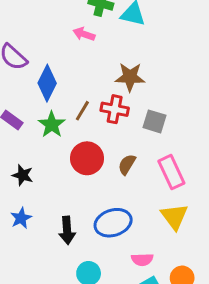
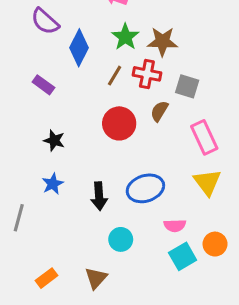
green star: (52, 125) -> (125, 37), moved
brown semicircle: (127, 164) -> (159, 111), moved

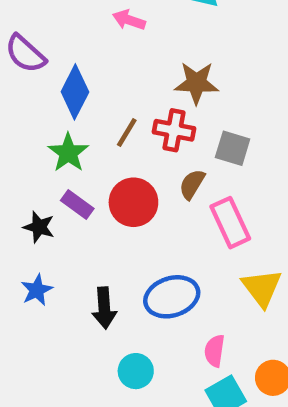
green star: (125, 37) -> (68, 153), moved
purple rectangle: (43, 85) -> (77, 205), moved
pink rectangle: (204, 137) -> (230, 223), moved
pink semicircle: (175, 225) -> (215, 351), turned 100

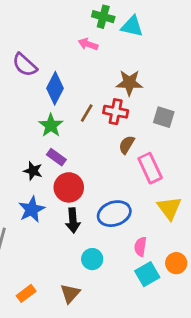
gray square: (233, 148) -> (164, 117), moved
red circle: (133, 202) -> (69, 187), moved
blue star: (37, 290) -> (32, 209), size x1.4

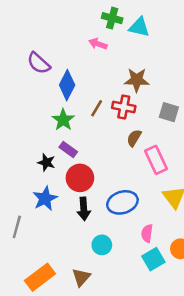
orange rectangle: (26, 293) -> (40, 277), size x1.6

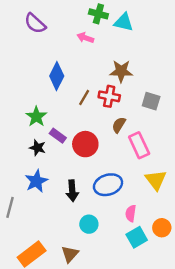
purple semicircle: (39, 63) -> (35, 23), moved
green star: (63, 120) -> (36, 117), moved
red circle: (80, 178) -> (85, 144), moved

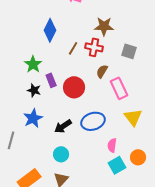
purple rectangle: (58, 136) -> (51, 80), turned 32
black arrow: (72, 191) -> (63, 126), turned 60
cyan circle: (89, 224) -> (61, 154), moved

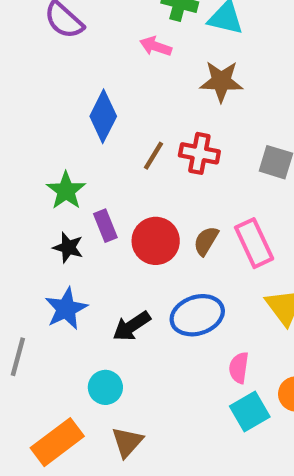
brown star: (104, 26) -> (221, 81), moved
brown semicircle: (102, 71) -> (206, 241), moved
cyan circle: (61, 154) -> (105, 387), moved

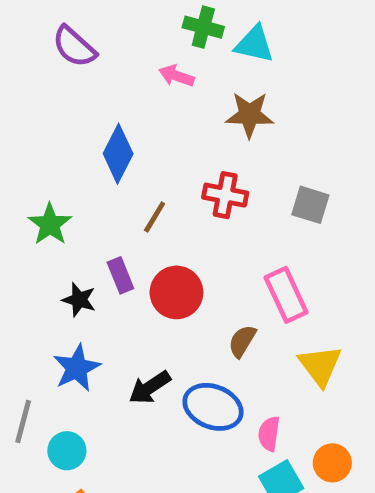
brown line: (153, 156) -> (155, 217), moved
green star: (66, 191) -> (50, 224), moved
brown semicircle: (206, 241) -> (242, 341), moved
blue ellipse: (197, 315) -> (213, 407), moved, turned 39
cyan circle: (105, 387) -> (67, 451), moved

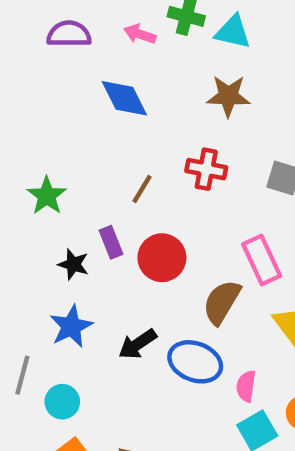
purple semicircle: (74, 47) -> (69, 34), turned 138
pink arrow: (176, 76) -> (140, 34), moved
blue diamond: (118, 154) -> (124, 98), moved, turned -54
brown semicircle: (242, 341) -> (222, 302), size x1.5

